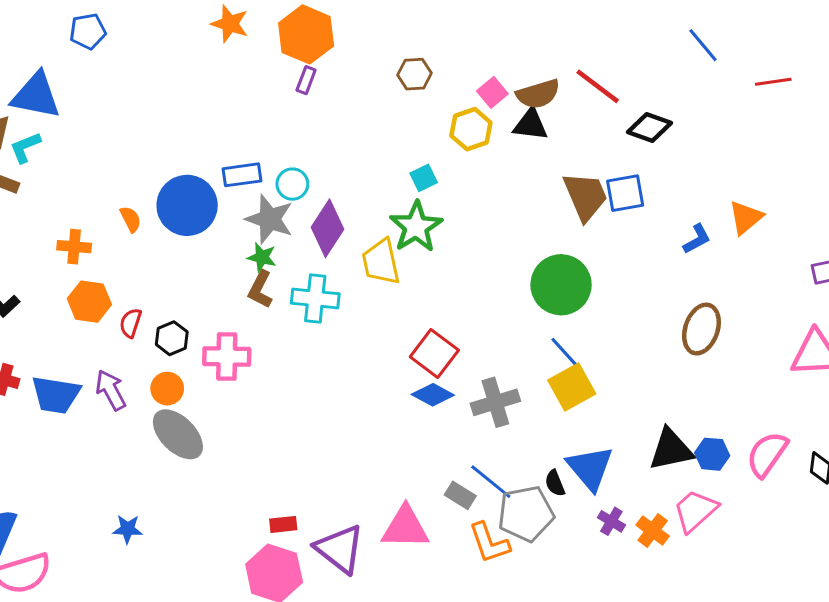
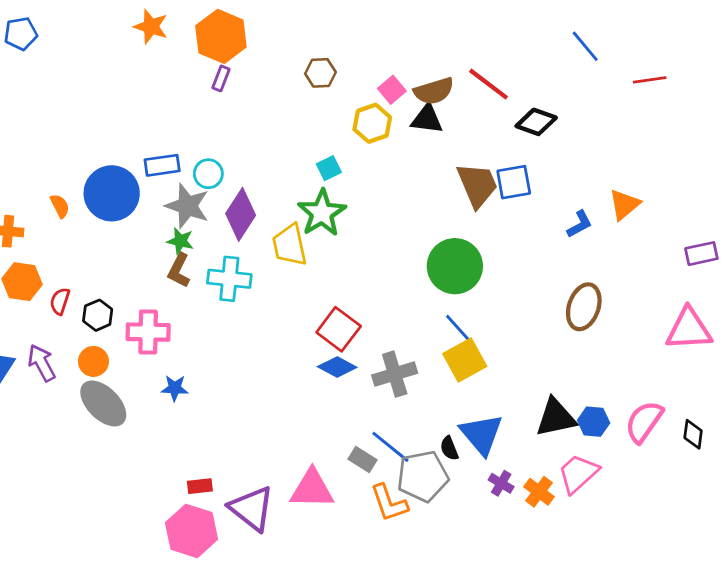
blue star: (128, 529) -> (175, 388), moved

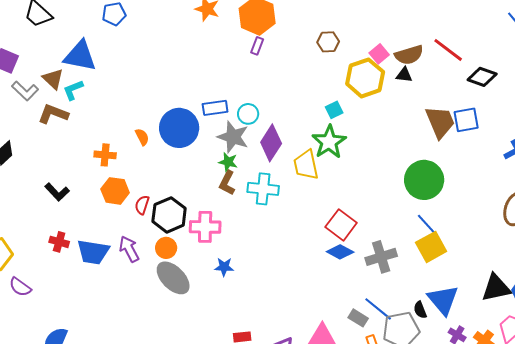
black triangle: (427, 119) -> (404, 75), size x0.7
yellow hexagon: (372, 123) -> (365, 78), size x1.4
black hexagon: (98, 315) -> (169, 215), size x1.6

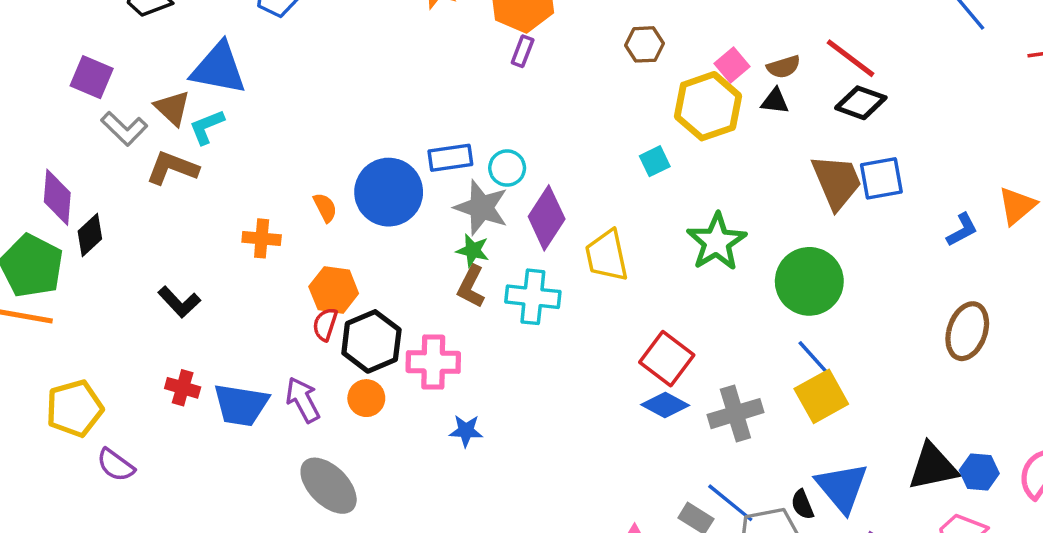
brown semicircle: (409, 55) -> (784, 67), size x0.7
black diamond: (482, 77) -> (861, 103), moved
green star: (329, 142) -> (717, 242), moved
orange hexagon: (115, 191) -> (334, 290), moved
gray ellipse: (173, 278) -> (329, 486), moved

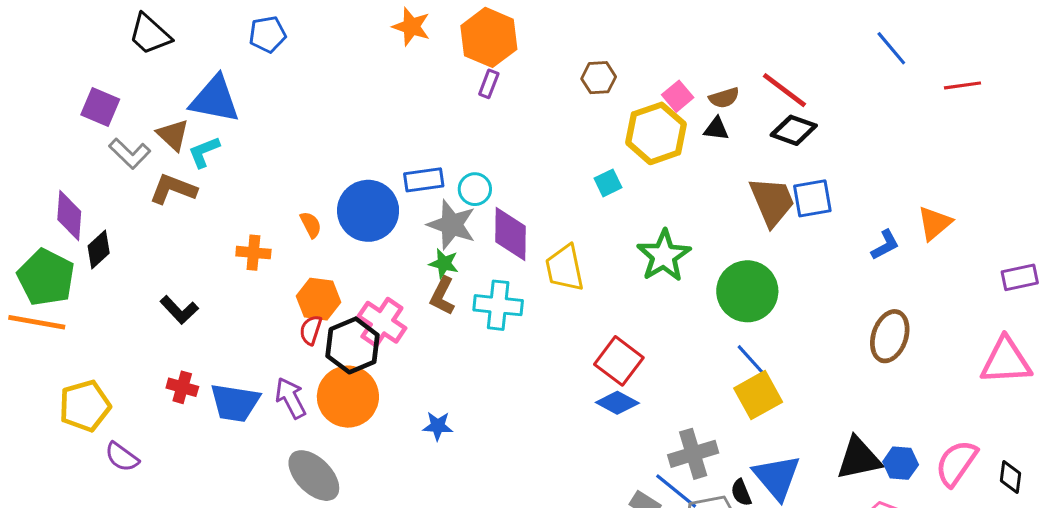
purple diamond: (547, 218) -> (510, 234), turned -32
pink cross: (433, 362) -> (382, 322), moved, turned 33
orange circle: (366, 398) -> (348, 397), size x1.8
gray cross: (735, 414) -> (693, 454), moved

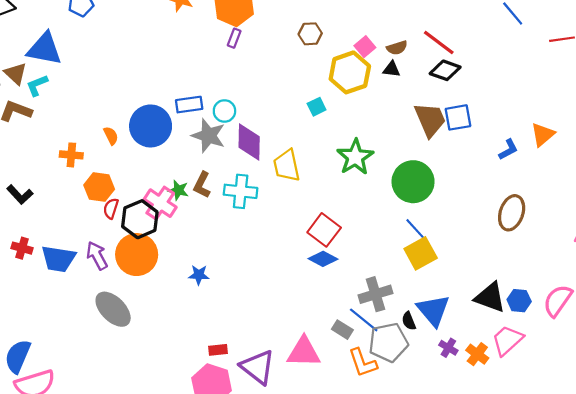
green star: (444, 263) -> (178, 190), moved
orange hexagon: (319, 299) -> (99, 187), moved
black triangle: (859, 458) -> (490, 297), turned 32

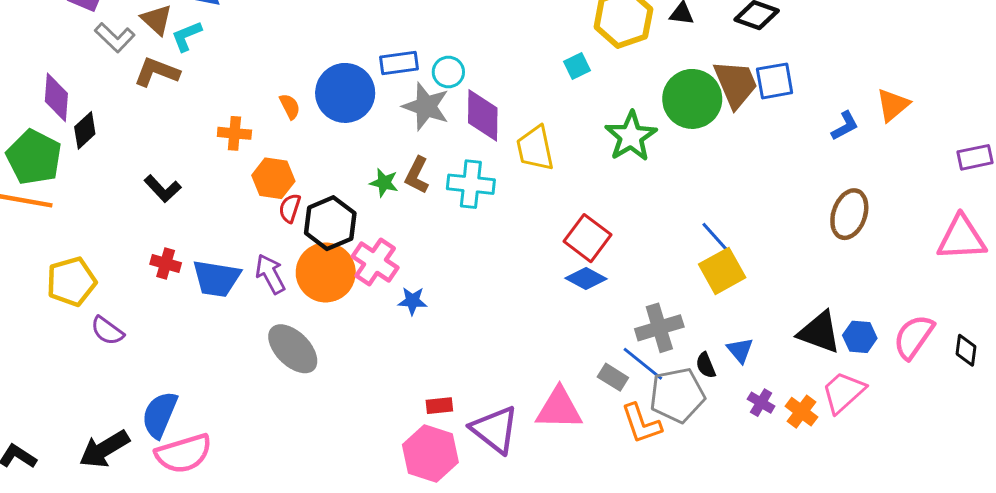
green circle: (413, 182) -> (692, 99), moved
pink cross: (160, 203) -> (375, 262), moved
blue triangle: (433, 310) -> (740, 350), size x0.6

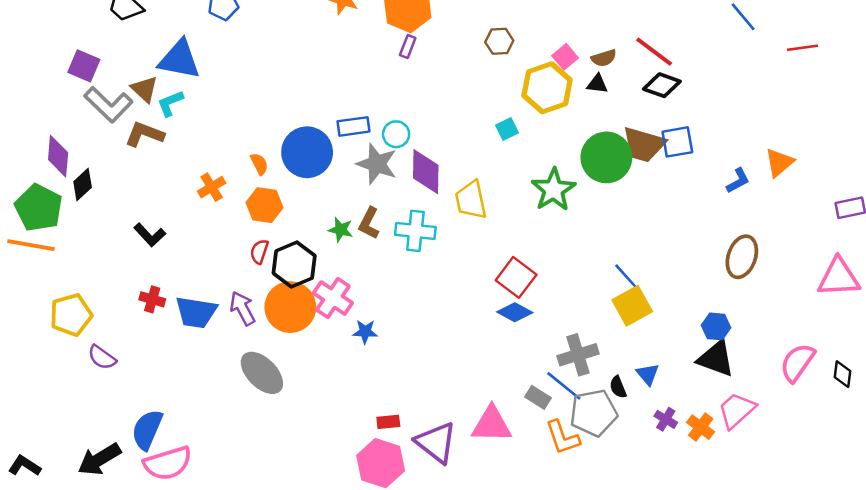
gray L-shape: (115, 38) -> (108, 105), size x1.4
brown trapezoid: (736, 84) -> (644, 145), turned 129
orange cross: (234, 133) -> (212, 187), turned -36
orange hexagon: (273, 178) -> (264, 205), moved
blue hexagon: (860, 337) -> (716, 326), moved

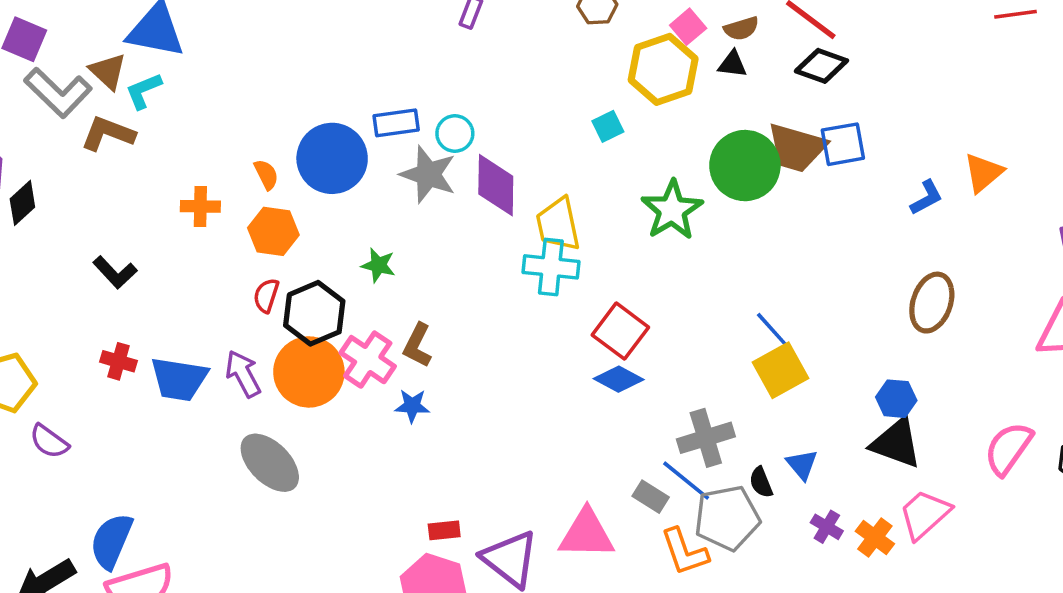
orange cross: (212, 187) -> (200, 206), turned 32
brown L-shape: (369, 223) -> (417, 345), moved
cyan cross: (415, 231) -> (551, 267), moved

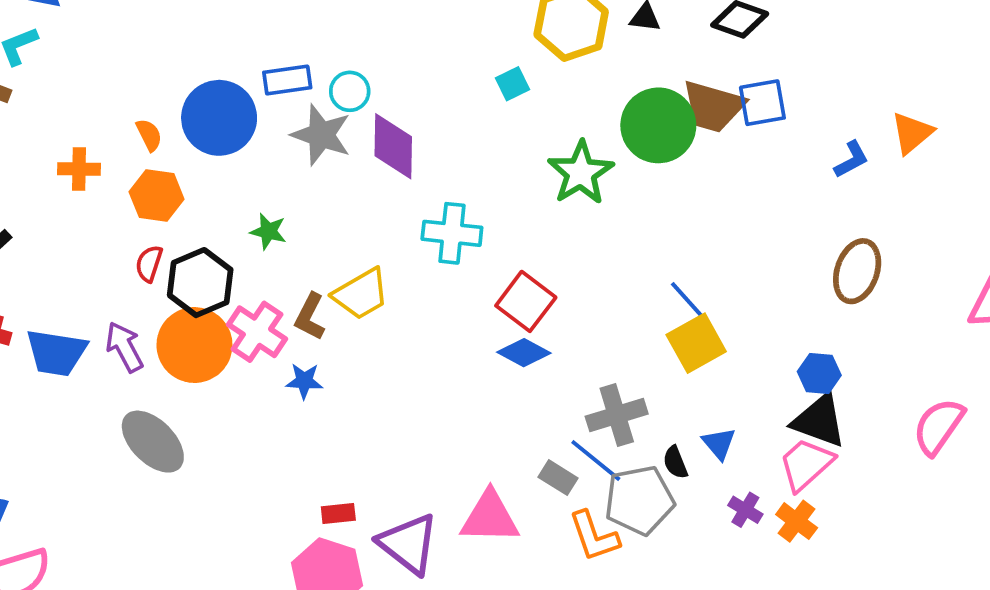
yellow trapezoid: (558, 224) -> (361, 294), moved, turned -108
pink trapezoid: (925, 514) -> (806, 464), moved

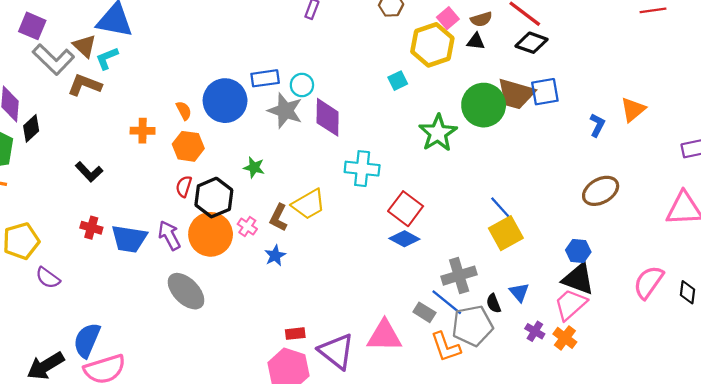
blue L-shape: (851, 159) -> (597, 125), turned -35
brown ellipse: (857, 271) -> (601, 191), turned 42
pink cross: (257, 332) -> (247, 227), size x0.6
blue star: (304, 381) -> (275, 255), turned -30

